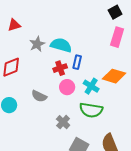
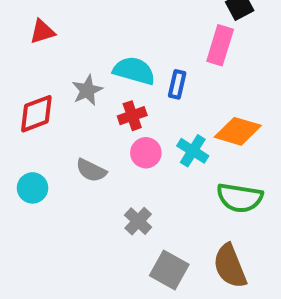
pink rectangle: (117, 37) -> (220, 45), moved
gray star: (37, 44) -> (87, 90), moved
blue rectangle: (77, 62) -> (177, 84), moved
green semicircle: (91, 110) -> (240, 198), moved

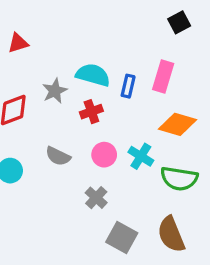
pink rectangle: (220, 45) -> (163, 77), moved
cyan cross: (193, 151) -> (141, 156), moved
pink circle: (146, 153) -> (104, 155), moved

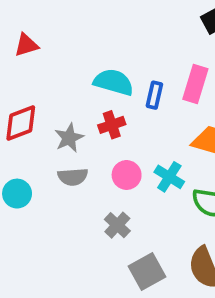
gray star: (55, 91) -> (69, 138), moved
gray semicircle: (58, 156) -> (73, 177), turned -30
gray square: (122, 238) -> (147, 272), turned 32

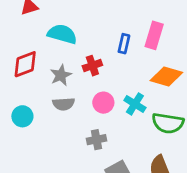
cyan semicircle: (114, 82) -> (62, 34), moved
gray cross: (117, 225) -> (97, 140), turned 36

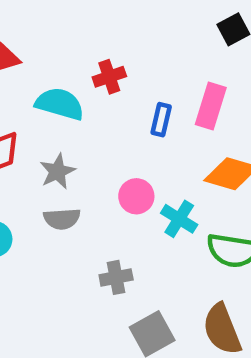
red cross: (92, 66) -> (109, 77), moved
pink circle: (103, 103) -> (136, 196), moved

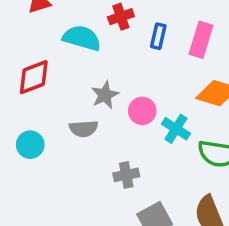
blue rectangle: (161, 120) -> (158, 36), moved
gray star: (57, 171) -> (105, 95), moved

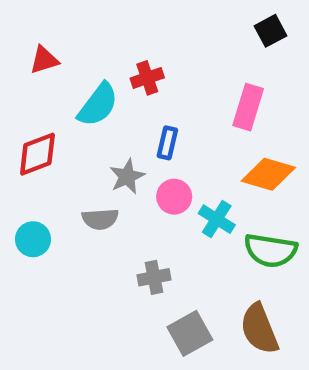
blue rectangle: (158, 36) -> (167, 143), moved
cyan semicircle: (82, 38) -> (98, 105), turned 111

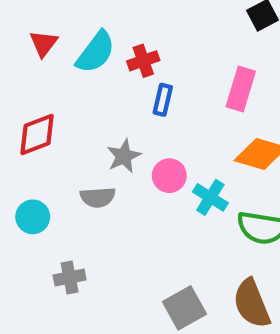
red triangle: (44, 60) -> (44, 43), turned -36
cyan semicircle: (98, 105) -> (96, 52), moved
blue rectangle: (167, 143) -> (163, 100), moved
gray cross: (154, 277) -> (70, 278), moved

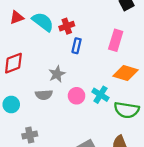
red triangle: (44, 43) -> (17, 17), turned 32
cyan semicircle: (96, 52) -> (43, 22), turned -90
pink circle: (169, 176) -> (77, 96), moved

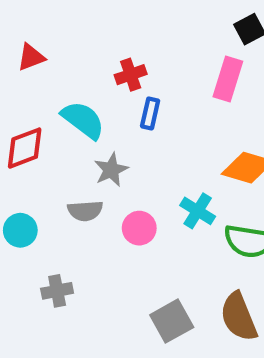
cyan semicircle: (43, 22) -> (83, 120), moved
pink rectangle: (116, 40) -> (228, 79), moved
pink circle: (77, 96) -> (139, 228), moved

